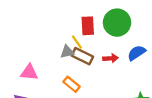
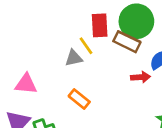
brown rectangle: (82, 56) -> (127, 42), moved
red arrow: (111, 58) -> (141, 77), moved

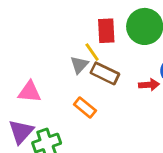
brown rectangle: (127, 42) -> (105, 73), moved
gray triangle: (74, 58) -> (79, 65), turned -36

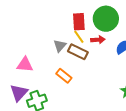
yellow line: (92, 52) -> (79, 37), moved
red arrow: (149, 85) -> (98, 40), moved

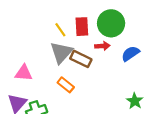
yellow line: (79, 37) -> (60, 30), moved
gray triangle: (60, 46) -> (61, 52), size x1.6

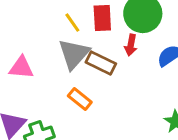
red arrow: (102, 46) -> (131, 45), turned 104
pink triangle: (24, 73) -> (21, 68), moved

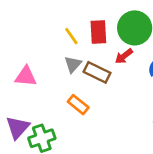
red arrow: (131, 45) -> (124, 56), turned 42
gray triangle: (74, 54) -> (73, 64), size x0.6

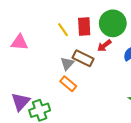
gray triangle: (73, 64) -> (67, 64), moved
pink triangle: (26, 76) -> (19, 42), moved

